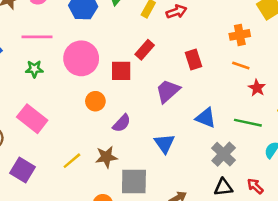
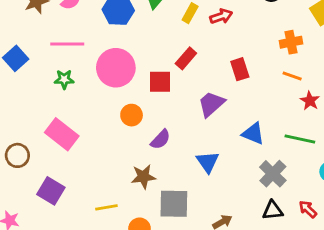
yellow line: (72, 161) -> (106, 207), moved, turned 30

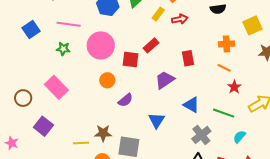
brown star: (143, 177) -> (103, 133), moved

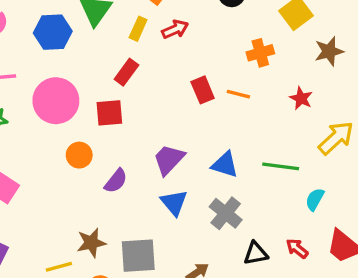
red rectangle: (151, 45) -> (126, 72), moved
orange line: (224, 68) -> (238, 94), moved
purple trapezoid: (165, 80) -> (169, 160), moved
red star: (234, 87) -> (301, 98), moved
gray cross: (201, 135) -> (226, 213), moved

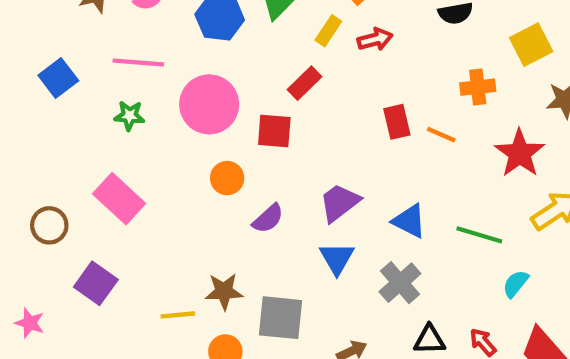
red star: (301, 98) -> (520, 153), size x1.6

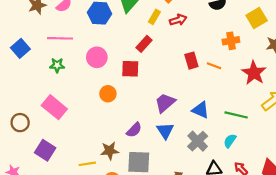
pink circle: (209, 104) -> (97, 57), size x0.7
purple semicircle: (268, 219) -> (134, 130), moved
cyan semicircle: (516, 284) -> (230, 141), moved

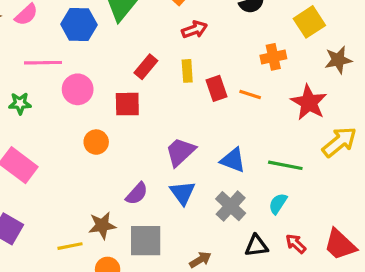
yellow rectangle: (154, 17) -> (187, 71), moved, turned -32
pink line: (60, 38) -> (43, 63), moved

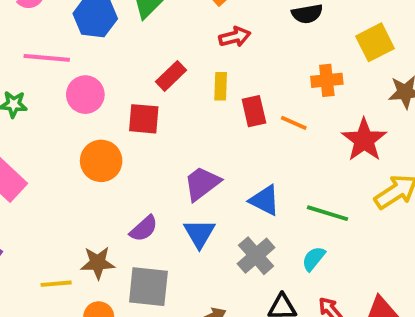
orange circle: (96, 142) -> (101, 161), size x1.4

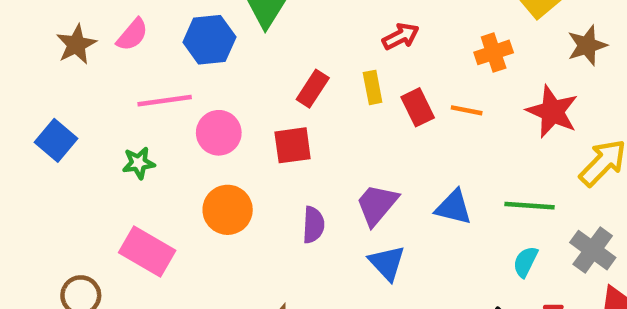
red arrow: (235, 37) -> (401, 36), moved
orange circle: (101, 161) -> (228, 210), moved
purple semicircle: (144, 229) -> (313, 225), moved, turned -32
gray cross: (256, 256) -> (593, 250), moved

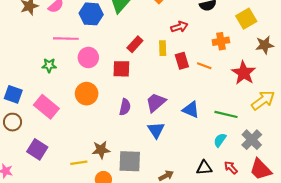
blue square: (56, 140) -> (13, 94), moved, turned -30

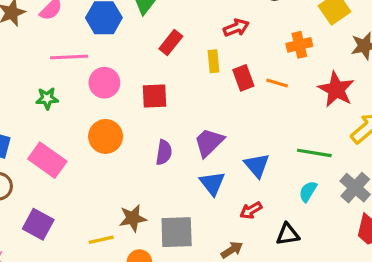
red rectangle: (135, 44) -> (171, 43), moved
blue triangle: (191, 110) -> (257, 165), moved, turned 30
red arrow: (231, 168) -> (251, 210), moved, turned -72

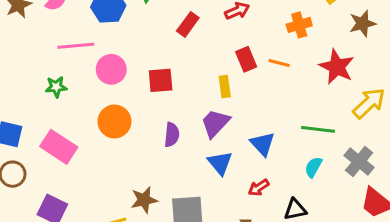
red rectangle: (171, 43) -> (188, 24), moved
yellow rectangle: (214, 61) -> (225, 87), moved

